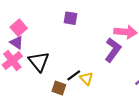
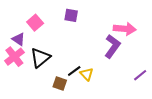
pink square: (19, 28) -> (35, 23), moved
black triangle: (39, 62) -> (40, 58), turned 30

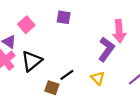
pink arrow: (125, 29) -> (119, 31), turned 80
yellow triangle: (87, 74) -> (98, 78), moved

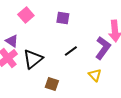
pink square: (26, 25) -> (26, 15), moved
black line: (67, 75) -> (71, 51), moved

